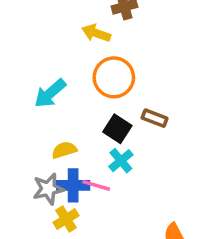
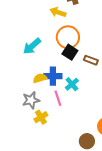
black square: (117, 129) -> (70, 52), moved
blue cross: (73, 185) -> (53, 76), moved
pink line: (96, 185) -> (58, 98), turned 56

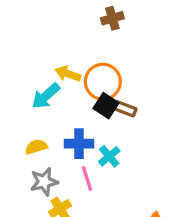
yellow arrow: (58, 12) -> (68, 74), moved
brown rectangle: (91, 60) -> (125, 109), moved
yellow semicircle: (40, 78) -> (36, 147), moved

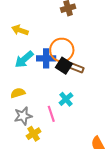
yellow arrow: (68, 74) -> (20, 30), moved
blue cross: (79, 144) -> (46, 58), moved

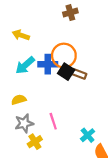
cyan cross: (66, 99) -> (88, 135), moved

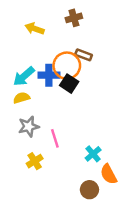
yellow arrow: (21, 35) -> (35, 29), moved
brown rectangle: (79, 74) -> (84, 55), moved
yellow semicircle: (19, 100) -> (21, 98), moved
gray star: (24, 123) -> (29, 126), moved

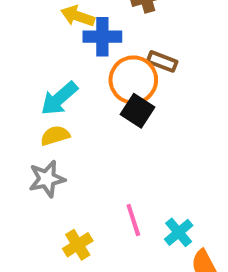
blue cross: (49, 75) -> (102, 37), moved
gray star: (29, 126) -> (47, 179), moved
pink line: (55, 138) -> (133, 220), moved

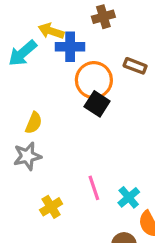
brown rectangle: (162, 61) -> (135, 66), moved
cyan arrow: (59, 98) -> (23, 53), moved
yellow semicircle: (55, 136) -> (34, 123), turned 130

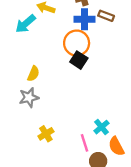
blue cross: (70, 47) -> (85, 19), moved
brown rectangle: (135, 66) -> (106, 16), moved
pink line: (94, 188) -> (85, 143), moved

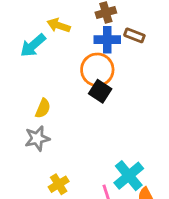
cyan cross: (102, 127) -> (129, 176), size x1.5

